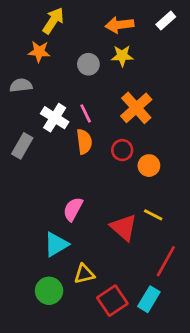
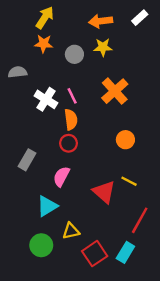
orange star: (39, 52) -> (44, 44), moved
gray rectangle: (22, 146) -> (27, 160), moved
red circle: (122, 150) -> (69, 143), moved

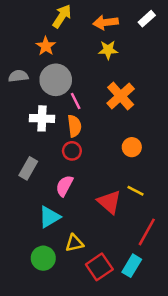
yellow arrow: (45, 18) -> (62, 16), moved
orange star: (44, 44) -> (46, 46), turned 30
gray circle: (74, 54) -> (56, 80), moved, size x1.6
white cross: (46, 99) -> (42, 118), moved, turned -30

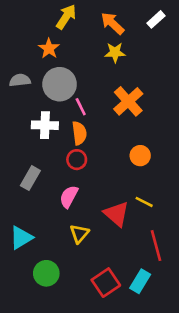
orange arrow: (106, 22) -> (112, 23), turned 50
cyan triangle: (49, 217) -> (21, 238), moved
red line: (147, 232) -> (156, 246), turned -44
yellow triangle: (74, 243) -> (79, 234), moved, turned -36

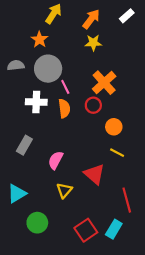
orange arrow: (112, 23) -> (91, 19), turned 84
red circle: (77, 160) -> (93, 105), moved
yellow line: (144, 202) -> (117, 153), moved

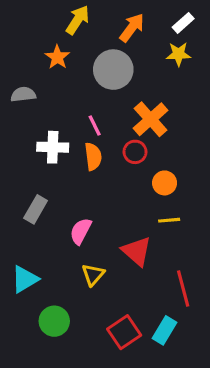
yellow star: (93, 43) -> (178, 54), moved
gray circle: (48, 69) -> (113, 70), moved
yellow line: (117, 153) -> (169, 220), turned -32

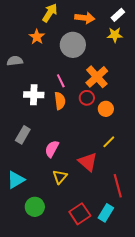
orange arrow: (132, 28) -> (85, 18), turned 60
orange circle: (165, 183) -> (106, 109), moved
yellow line: (169, 220) -> (109, 142), turned -40

